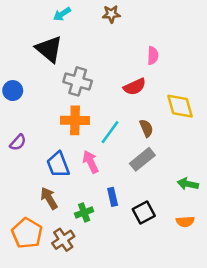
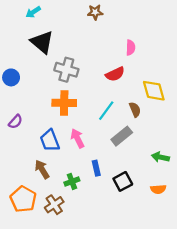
cyan arrow: (62, 14) -> (33, 12), moved
brown semicircle: (146, 128) -> (135, 110), moved
cyan line: (110, 132) -> (106, 111), moved

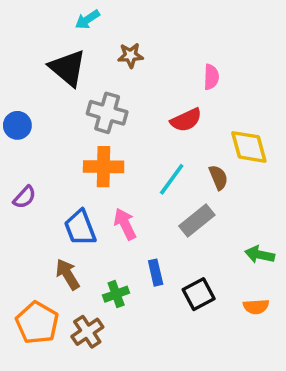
cyan arrow: (33, 12) -> (87, 20), moved
brown star: (95, 12) -> (130, 55), moved

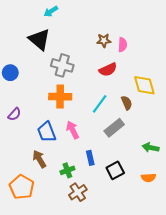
brown star: (130, 55) -> (104, 40), moved
brown cross: (87, 332) -> (78, 192), moved

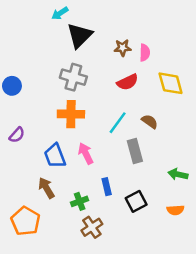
black triangle: (39, 39) -> (80, 35), moved, turned 35
yellow diamond: (144, 85) -> (171, 83), moved
brown semicircle: (127, 103) -> (150, 121), turned -32
gray rectangle: (114, 128) -> (135, 151), turned -66

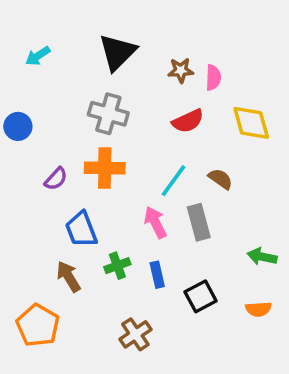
cyan arrow: (60, 13) -> (38, 56), moved
purple semicircle: (17, 135) -> (56, 179), moved
pink arrow: (86, 153) -> (155, 222), moved
green cross: (80, 201) -> (117, 266), moved

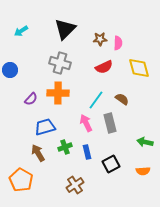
blue trapezoid: (81, 229) -> (45, 127), turned 95

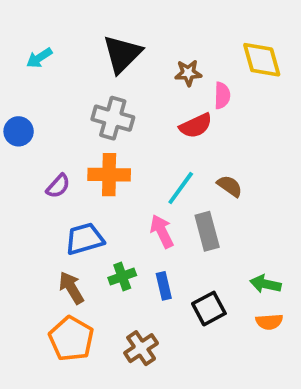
pink semicircle: (118, 43) -> (222, 96), moved
yellow diamond: (139, 68) -> (262, 60), moved
green arrow: (145, 142) -> (265, 284), moved
orange pentagon: (21, 180) -> (71, 339), moved

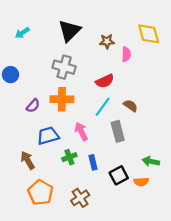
red semicircle: (196, 126) -> (105, 81), moved
pink arrow: (162, 231) -> (81, 131), moved
brown arrow: (71, 288) -> (28, 160), moved
orange semicircle: (269, 322) -> (141, 182), moved

